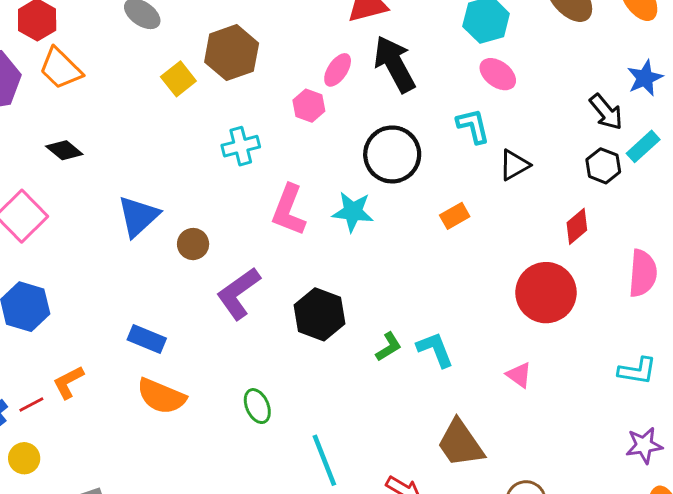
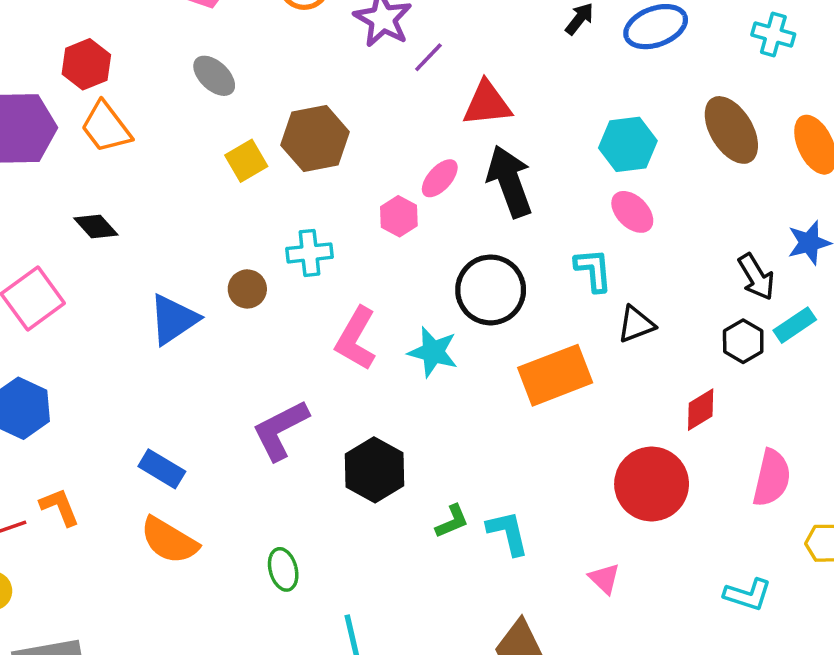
orange rectangle: (455, 216) -> (555, 375), size x2.0
brown circle: (193, 244) -> (247, 289), moved
orange L-shape: (68, 382) -> (60, 507), turned 87

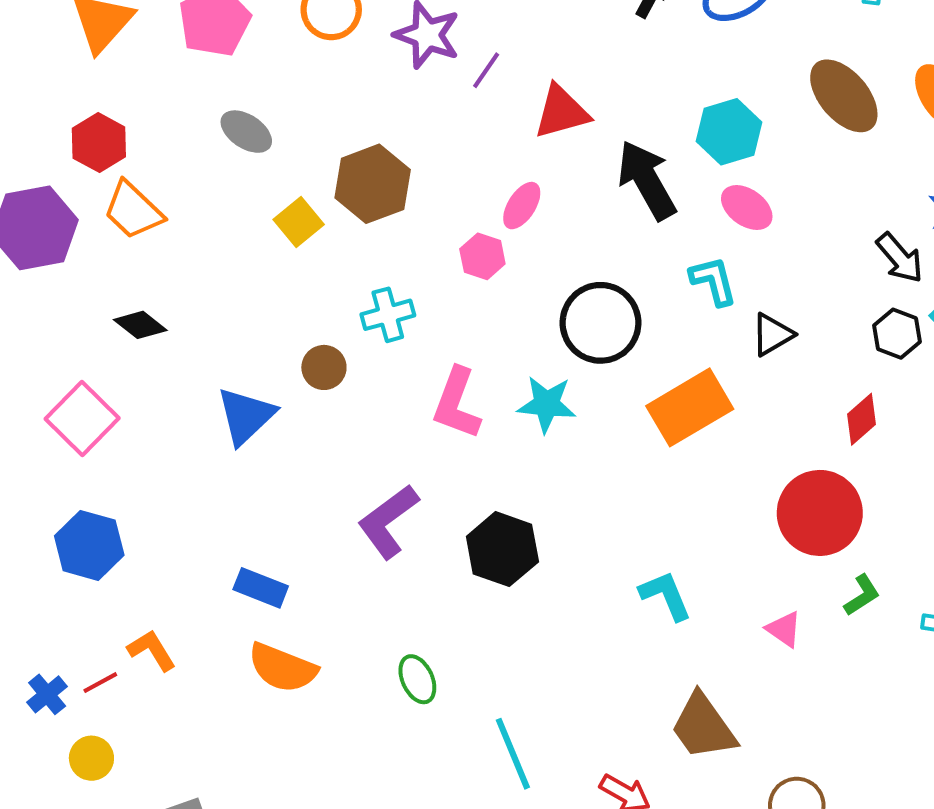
black arrow: (510, 181) -> (647, 180), moved
green L-shape: (452, 521) -> (862, 595), moved

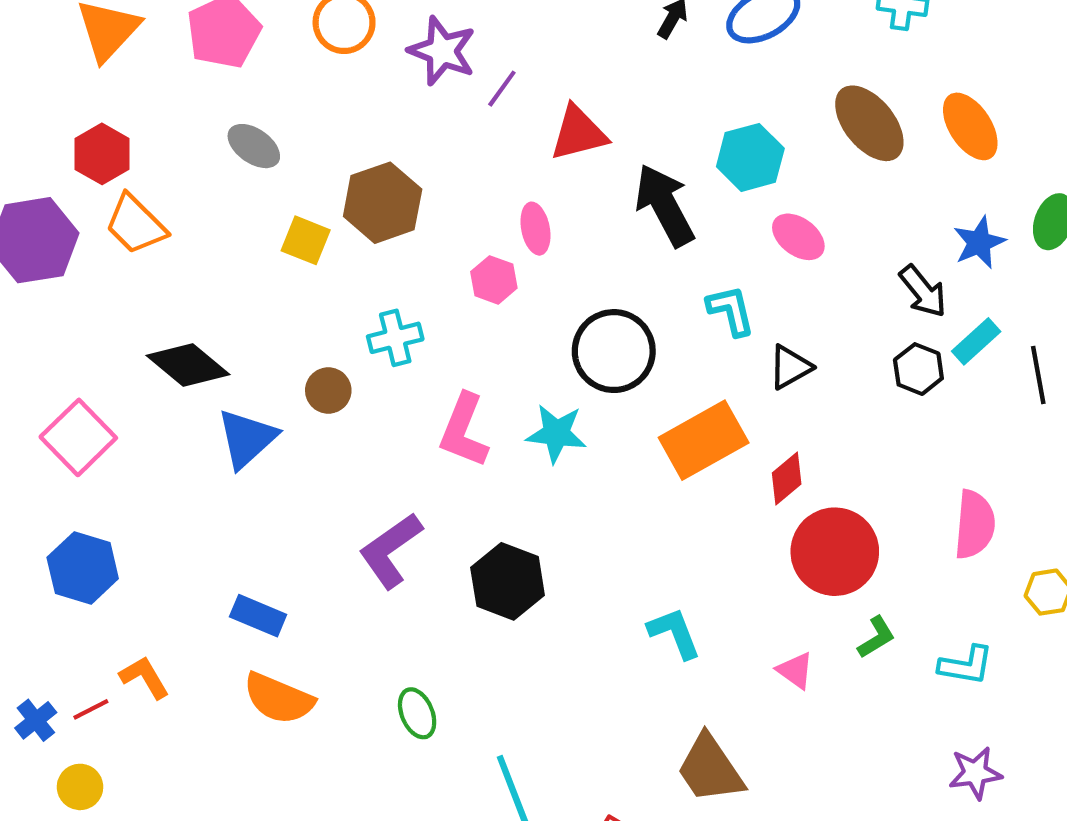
pink ellipse: (522, 206) -> (535, 229), turned -45
pink ellipse: (747, 208) -> (798, 237), moved
yellow square: (299, 222) -> (306, 240), turned -30
black diamond: (140, 325) -> (188, 365), moved, size x1.5
red diamond: (861, 419) -> (787, 479), moved

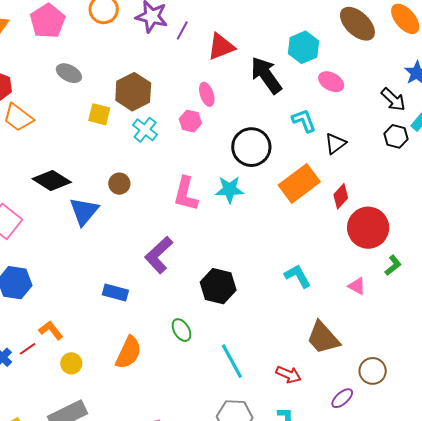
cyan cross: (395, 338) -> (145, 130), moved, turned -30
black hexagon: (508, 581) -> (218, 286), moved
blue rectangle: (258, 616) -> (115, 293), moved
orange semicircle: (279, 698) -> (128, 353), moved, turned -80
yellow circle: (80, 787) -> (71, 363), moved

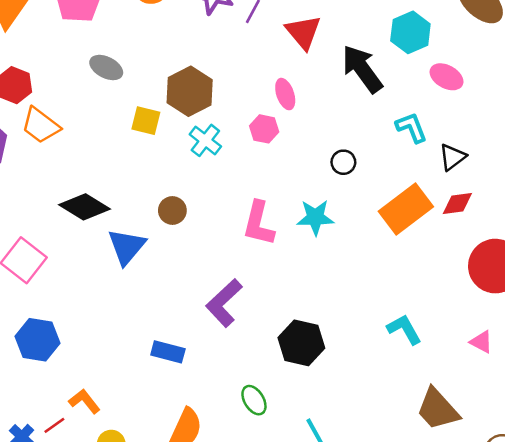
red triangle: (221, 47) -> (303, 32), turned -48
black circle: (251, 147) -> (343, 162), size x0.5
red diamond: (341, 196) -> (457, 204), moved, turned 40

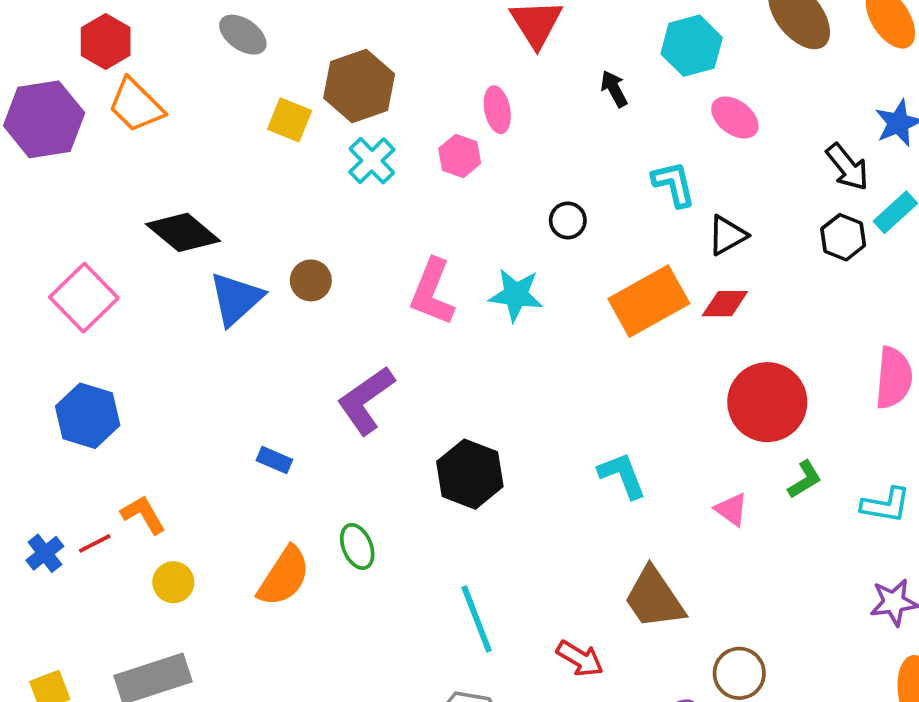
black arrow: (362, 69) -> (614, 89), size x0.5
brown circle: (172, 210) -> (311, 280), moved
blue rectangle: (168, 352) -> (274, 460), size x0.7
green ellipse: (254, 400) -> (357, 546), moved

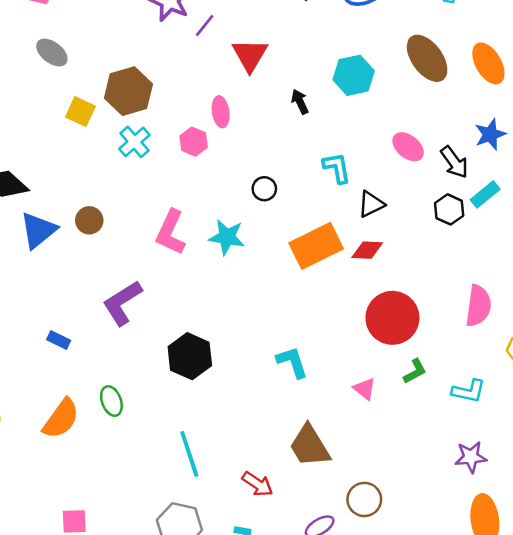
pink ellipse: (735, 118) -> (408, 147), moved

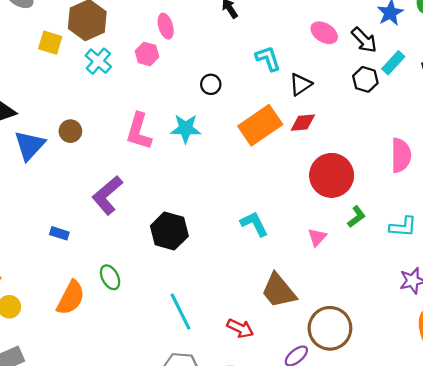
pink triangle: (365, 389) -> (317, 237), turned 42
brown circle: (364, 499) -> (330, 328), size x1.5

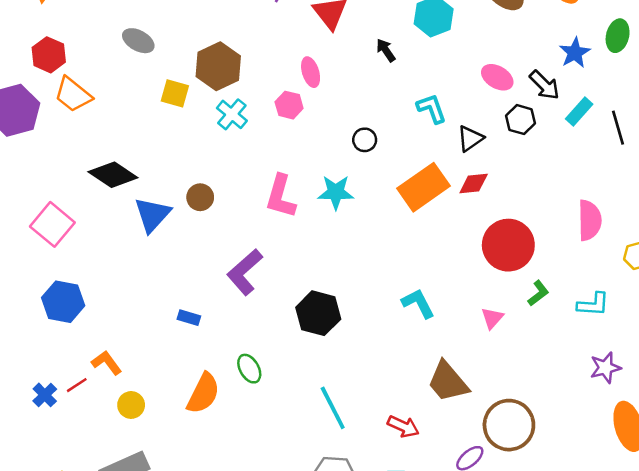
black hexagon: (365, 79) -> (521, 120), moved

